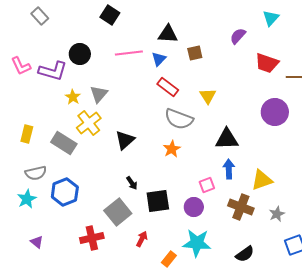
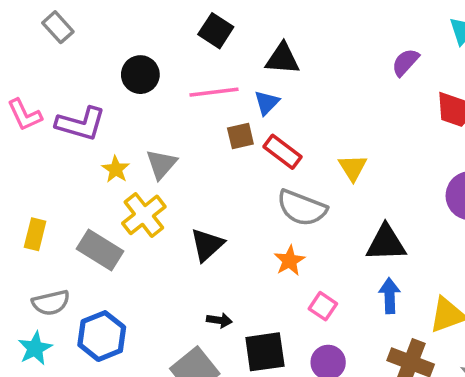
black square: (110, 15) -> (216, 31), moved
brown square: (195, 53) -> (240, 136), moved
black circle: (80, 54) -> (140, 75), moved
black arrow: (132, 183) -> (219, 320), turned -48
pink square: (207, 185) -> (323, 306), moved, turned -35

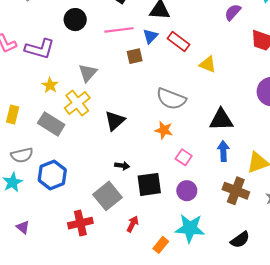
red rectangle: (282, 152) -> (178, 41), moved
yellow triangle: (353, 168) -> (208, 64), moved, turned -36
yellow star: (116, 169) -> (50, 85), moved
orange star: (290, 261) -> (164, 130), turned -30

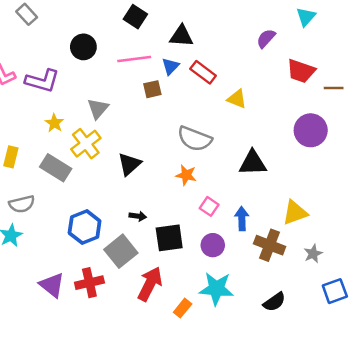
blue arrow: (223, 151) -> (242, 219), moved
blue hexagon: (52, 175) -> (85, 227), moved
red arrow: (133, 224) -> (150, 284), size x1.8
purple triangle: (23, 227) -> (52, 285), moved, size x1.6

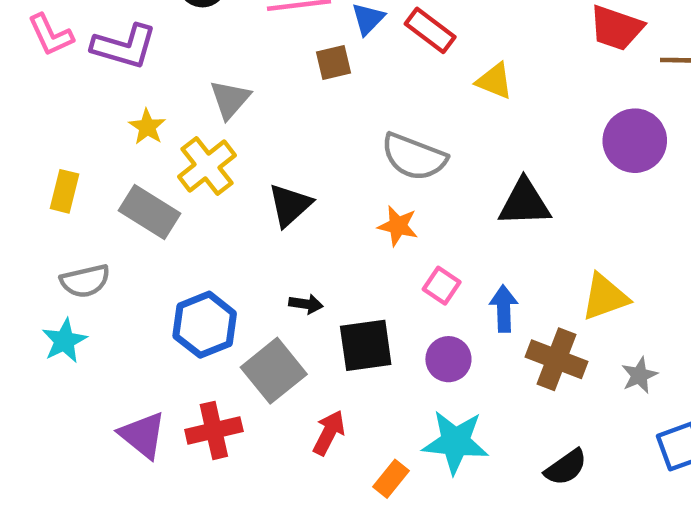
red arrow: (150, 284) -> (329, 433), size x0.7

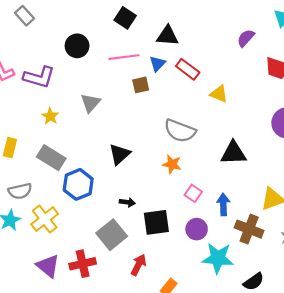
yellow cross: (207, 166) -> (45, 219), moved
blue hexagon: (205, 325) -> (78, 184), moved
cyan star: (455, 442) -> (218, 258), moved

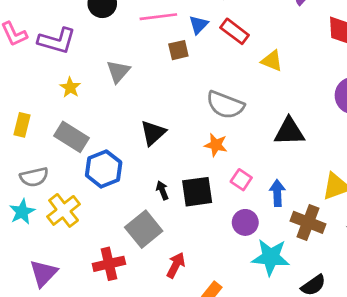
black arrow: (127, 202) -> (162, 190), turned -120
black square: (156, 222) -> (197, 192), moved
purple triangle: (48, 266) -> (43, 273), moved, turned 35

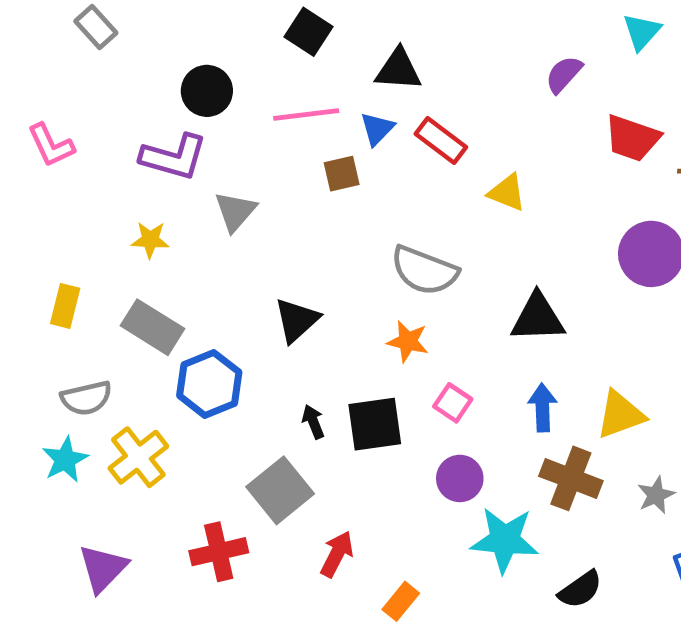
purple L-shape: (57, 41) -> (174, 157), moved
yellow star: (70, 87) -> (150, 240), turned -30
blue arrow: (277, 193) -> (542, 408), moved

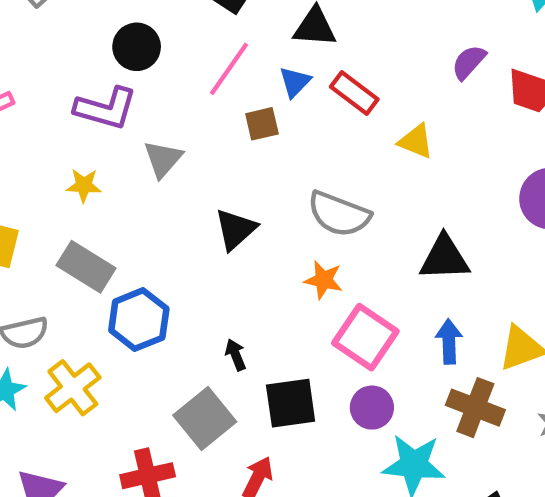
purple semicircle: (564, 74) -> (469, 62), moved
pink line: (306, 115) -> (229, 69), turned -48
black triangle: (297, 320) -> (236, 229), moved
pink square: (453, 403) -> (365, 337), size x1.8
black square: (375, 424) -> (291, 403), moved

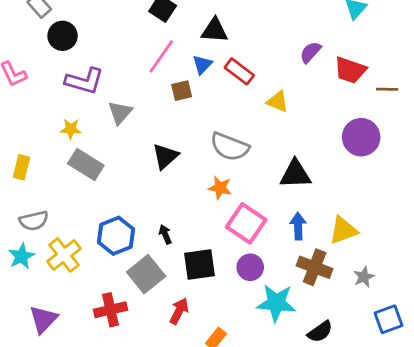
black circle: (137, 47) -> (63, 36), moved
gray rectangle: (86, 267) -> (86, 165), moved
blue hexagon: (139, 320) -> (116, 236), moved

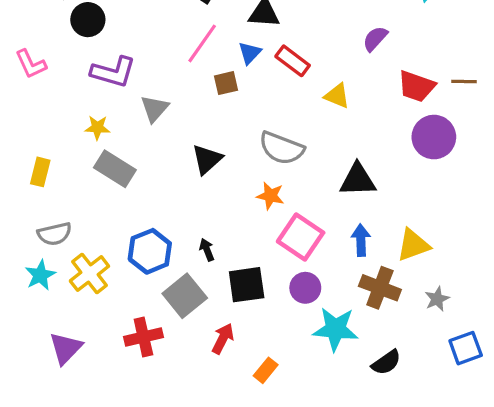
red trapezoid: (350, 70) -> (416, 86), moved

